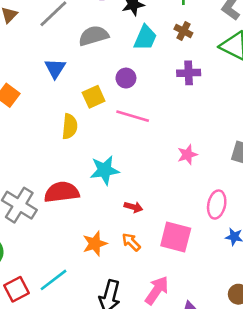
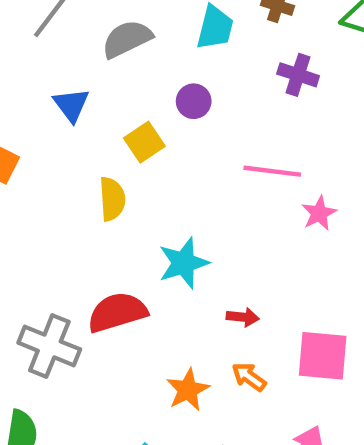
purple cross: (189, 73) -> (298, 75), turned 30
pink line: (133, 116) -> (272, 171), moved

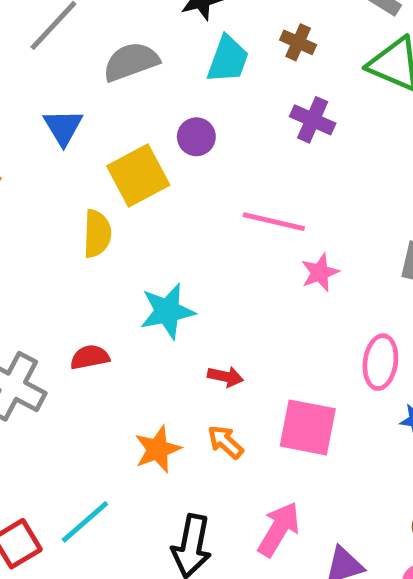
yellow square: (144, 142) -> (138, 176), size x1.4
red semicircle: (117, 312) -> (90, 357), size x0.6

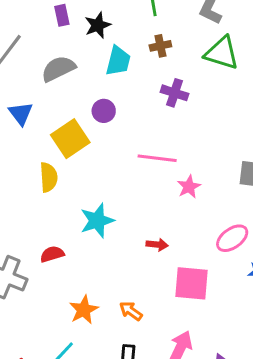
brown cross: (298, 42) -> (160, 46), turned -30
pink ellipse: (380, 362) -> (232, 238), turned 52
red arrow: (225, 377) -> (157, 245), moved
orange arrow: (225, 442) -> (131, 311), moved
orange star: (158, 449) -> (84, 310), moved

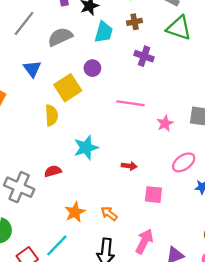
pink star: (189, 187) -> (165, 123), moved
pink square: (191, 283) -> (153, 195), size x0.7

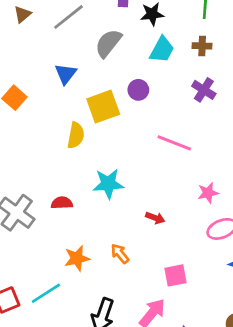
gray semicircle: (60, 37) -> (108, 43), turned -40
pink star: (165, 123) -> (208, 193), moved
pink square: (153, 195) -> (175, 275), moved, turned -30
orange arrow: (109, 214) -> (120, 254), moved

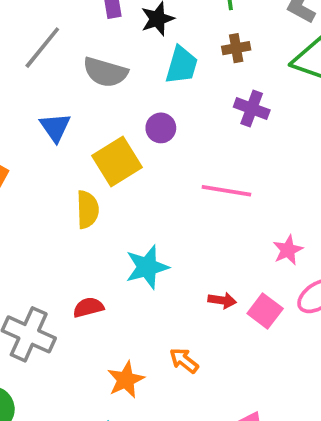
gray semicircle: (108, 43) -> (105, 72), turned -100
pink square: (175, 275) -> (265, 311), moved, turned -30

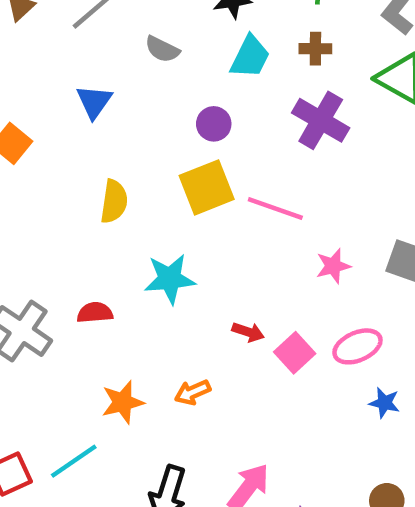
gray semicircle: (105, 72) -> (162, 49), size x0.7
purple cross: (252, 108) -> (321, 120), size x1.4
yellow square: (117, 162) -> (207, 187), moved
pink star: (288, 250) -> (333, 266), moved
orange arrow: (184, 361) -> (193, 392), turned -72

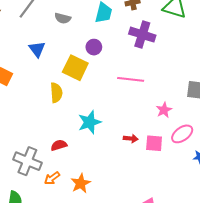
yellow square: (207, 187) -> (75, 68), moved, turned -30
pink star: (333, 266) -> (164, 110), moved
pink square: (295, 353) -> (154, 143), turned -30
orange arrow: (193, 392) -> (52, 178), moved

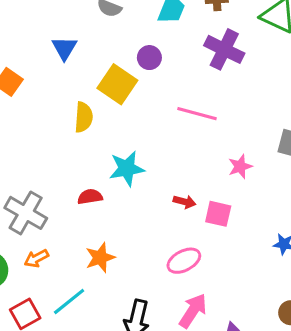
pink ellipse: (182, 134) -> (184, 261), moved
red semicircle: (59, 145) -> (90, 197), moved
orange arrow: (52, 178) -> (36, 258), moved

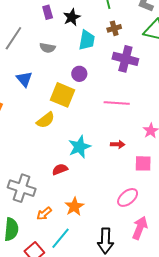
yellow semicircle: (84, 117) -> (46, 120), turned 60
red arrow: (184, 202) -> (118, 144), moved
orange arrow: (36, 258) -> (44, 214), moved

